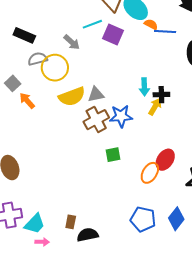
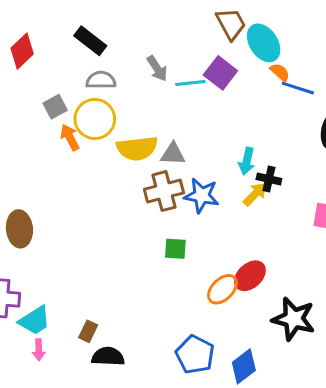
cyan line: (92, 24) -> (190, 83), moved
yellow circle: (55, 68) -> (95, 119), moved
pink arrow: (42, 242) -> (39, 350), turned 72

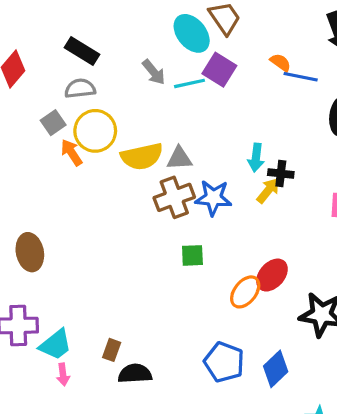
cyan ellipse: (264, 43) -> (192, 33), moved
gray semicircle: (101, 80) -> (80, 89), moved

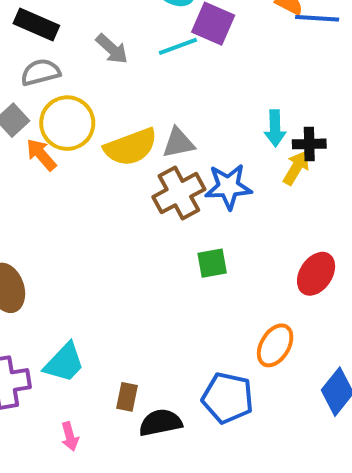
gray arrow: (154, 72) -> (112, 49), moved
orange ellipse: (245, 292) -> (275, 345), moved
cyan trapezoid: (55, 345) -> (64, 363), moved
blue pentagon: (224, 362) -> (228, 398), moved

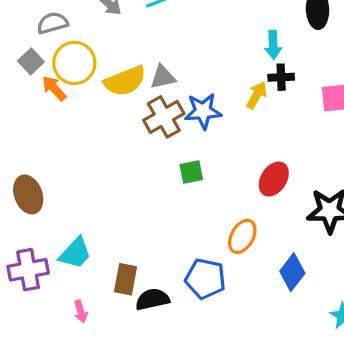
cyan arrow: (275, 128) -> (273, 45), moved
black cross: (309, 144) -> (281, 77), moved
brown rectangle: (127, 397) -> (125, 279), size x1.4

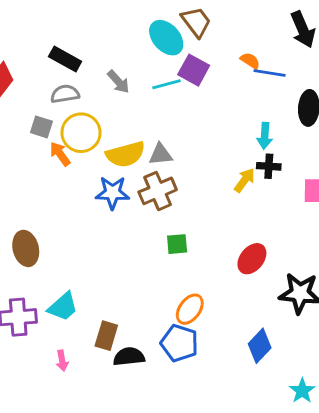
gray square: (31, 61) -> (41, 127), turned -35
blue star: (203, 111) -> (112, 193), moved
orange ellipse: (242, 236) -> (190, 309), moved

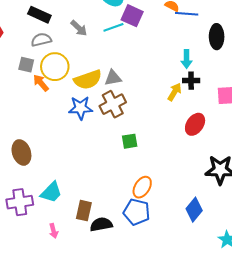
red ellipse: (252, 259) -> (195, 124), moved

